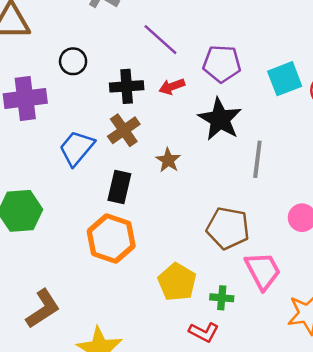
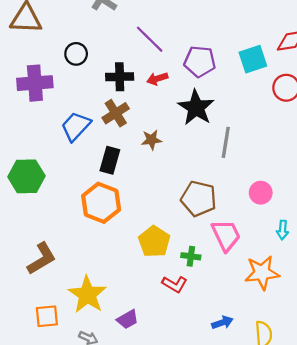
cyan square: (285, 79) -> (253, 59), moved
brown star: (168, 160) -> (151, 140), turned 30

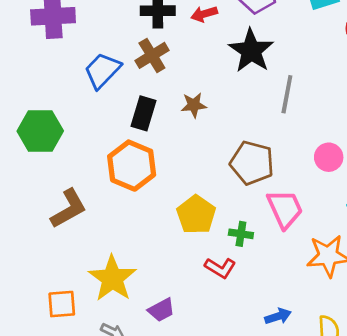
brown star: (151, 140) -> (194, 105), moved
brown L-shape: (42, 259) -> (69, 209), moved

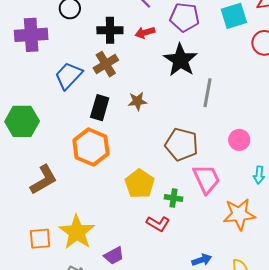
orange square: (62, 304) -> (40, 239), moved

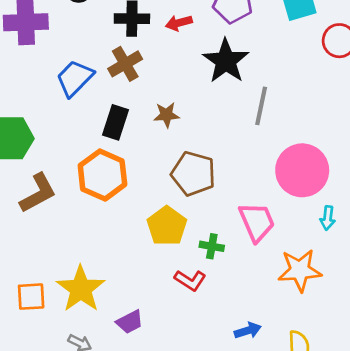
pink circle: (239, 140) -> (302, 170), size x1.8
brown pentagon: (182, 145) -> (193, 174), moved
brown L-shape: (44, 180) -> (38, 193), moved

